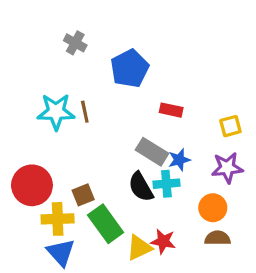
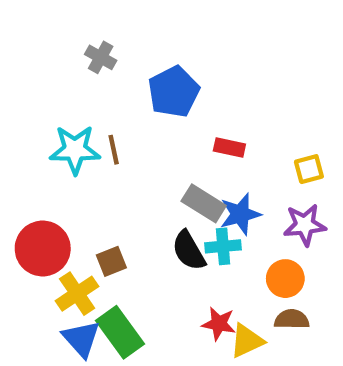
blue star: (179, 160) -> (240, 214), size x1.4
yellow cross: (58, 219) -> (77, 294), turned -32
green rectangle: (106, 224) -> (120, 332), moved
yellow triangle: (139, 248) -> (247, 341), moved

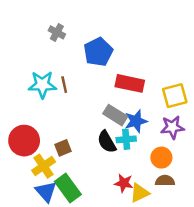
red rectangle: (229, 148) -> (130, 83), size x1.6
yellow square: (309, 169) -> (175, 96), size x1.5

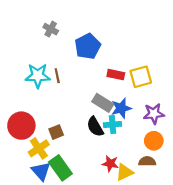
red rectangle: (130, 83) -> (116, 75), size x0.7
yellow square: (175, 96) -> (141, 77), moved
orange circle: (161, 158) -> (154, 141), moved

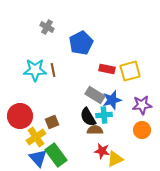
brown semicircle: (147, 161) -> (95, 130), moved

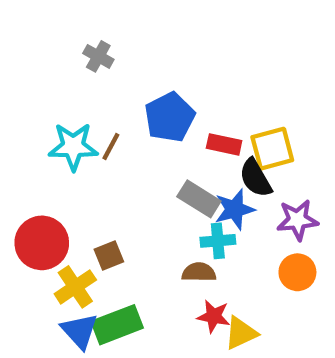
blue pentagon: (81, 43) -> (170, 117), moved
brown line: (53, 70) -> (111, 147), turned 40
black semicircle: (88, 117) -> (256, 178), moved
green rectangle: (56, 155) -> (117, 325), turned -75

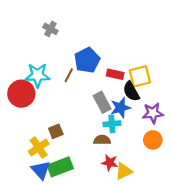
brown line: (111, 147) -> (69, 75), moved
gray rectangle: (199, 199) -> (102, 102), turned 30
red circle: (42, 243) -> (21, 94), moved

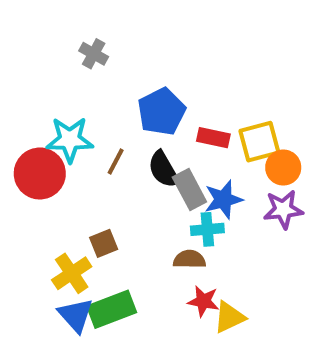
brown line: (69, 75) -> (116, 162), moved
black semicircle: (131, 91) -> (163, 170), moved
orange circle: (153, 140) -> (283, 168), moved

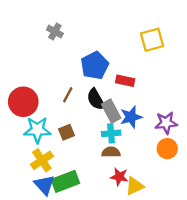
cyan star: (70, 140) -> (37, 130), moved
yellow square: (259, 142) -> (152, 40), moved
orange circle: (283, 168) -> (167, 149), moved
cyan cross: (207, 229) -> (111, 133), moved
brown square: (104, 243) -> (67, 132), moved

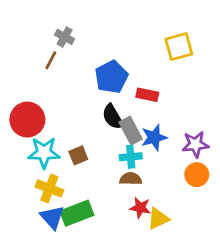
brown line: (68, 95) -> (51, 60), moved
yellow cross: (42, 160) -> (49, 188), turned -35

